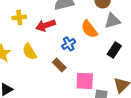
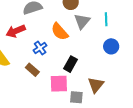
gray triangle: (112, 21) -> (82, 21), turned -30
black rectangle: (114, 50) -> (71, 64), moved

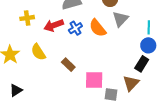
cyan line: (106, 19) -> (149, 27), moved
blue cross: (40, 48) -> (75, 28), moved
black rectangle: (71, 64) -> (142, 64), moved

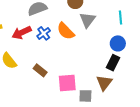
cyan line: (149, 27) -> (120, 17), moved

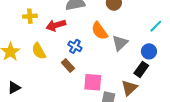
cyan line: (120, 17) -> (156, 26), turned 40
gray triangle: (87, 20) -> (120, 43), moved
blue cross: (44, 33) -> (75, 46), moved, turned -32

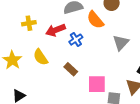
orange semicircle: (100, 31) -> (95, 20), moved
blue cross: (75, 46) -> (76, 40), moved, turned 32

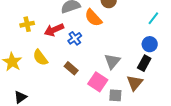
gray triangle: (121, 43) -> (112, 61), moved
pink square: (97, 84) -> (98, 82), turned 36

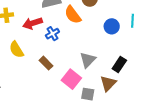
cyan line: (153, 18) -> (132, 21), turned -40
blue circle: (150, 44) -> (112, 26), moved

